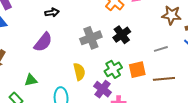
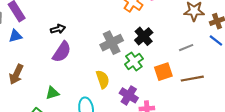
black arrow: (52, 12) -> (58, 29), moved
green cross: (113, 69) -> (134, 61), moved

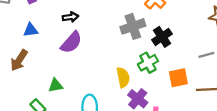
blue triangle: (15, 36) -> (31, 30), moved
gray cross: (112, 43) -> (133, 26), moved
yellow semicircle: (103, 79) -> (123, 77), moved

